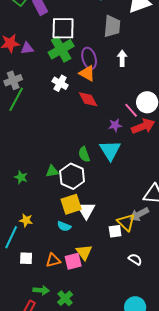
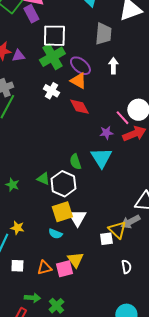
purple ellipse: (89, 58) -> (80, 66), turned -35
green triangle: (52, 171) -> (43, 179), turned 32
white semicircle: (135, 259) -> (126, 267), turned 48

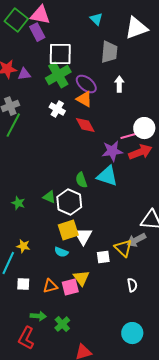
pink line: (122, 118) -> (128, 136), turned -63
purple star: (106, 133) -> (112, 151), size x1.5
cyan triangle: (101, 158) -> (107, 176), turned -40
white square: (106, 239) -> (103, 257), moved

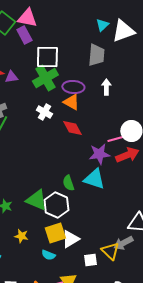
cyan triangle: (96, 19) -> (102, 25), moved, turned 32
purple ellipse: (86, 84) -> (73, 87), turned -35
green triangle: (49, 197) -> (36, 200), size x1.6
white triangle: (83, 236) -> (70, 239), turned 30
yellow star: (23, 246) -> (21, 236), moved

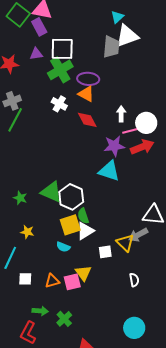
white triangle: (123, 31) -> (127, 36), moved
purple triangle: (11, 77) -> (36, 54), moved
white arrow: (106, 87) -> (121, 114), moved
green semicircle: (68, 183) -> (83, 216), moved
yellow star: (21, 236) -> (27, 232), moved

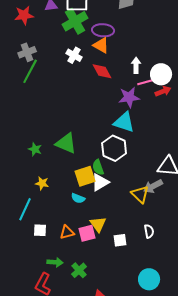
red arrow: (142, 147) -> (163, 91), moved, size x0.7
white hexagon: (71, 197) -> (114, 148), moved
white square: (105, 252) -> (120, 240), moved

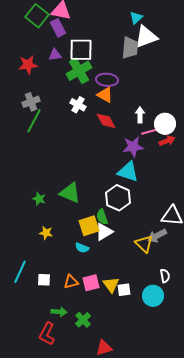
cyan line: (25, 209) -> (20, 272), moved
yellow triangle: (98, 224) -> (111, 285), moved
white semicircle: (149, 231) -> (165, 276), moved
cyan circle: (149, 279) -> (153, 296), moved

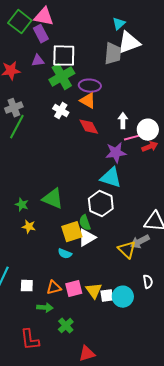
yellow star: (46, 233) -> (29, 227), moved
cyan circle: (153, 296) -> (123, 297), moved
green arrow: (59, 312) -> (45, 308), moved
red L-shape: (47, 334) -> (30, 340), turned -35

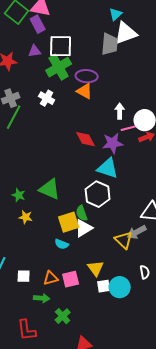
white cross: (61, 111) -> (47, 98), moved
red diamond: (89, 127) -> (86, 139), moved
yellow triangle: (94, 291) -> (96, 268), moved

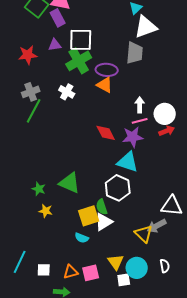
gray trapezoid: (110, 44) -> (135, 53), moved
pink line: (129, 128) -> (140, 121), moved
cyan circle: (120, 287) -> (137, 268), moved

